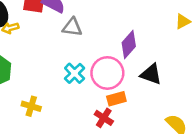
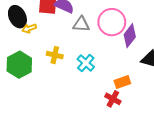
pink circle: (107, 73) -> (112, 22), moved
yellow cross: (31, 106) -> (55, 55), moved

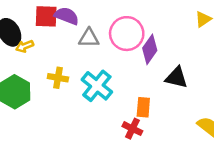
cyan cross: (86, 63) -> (97, 86), size x1.4
orange rectangle: (122, 82) -> (143, 107), turned -63

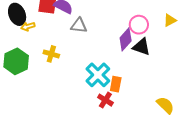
pink circle: (127, 34) -> (139, 25), moved, size x0.7
black triangle: (176, 78) -> (141, 47), moved
cyan cross: (97, 86) -> (98, 75), moved

